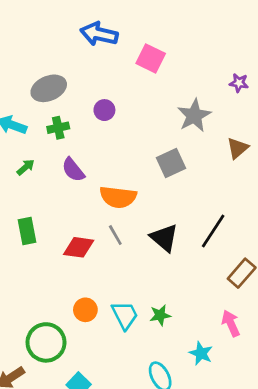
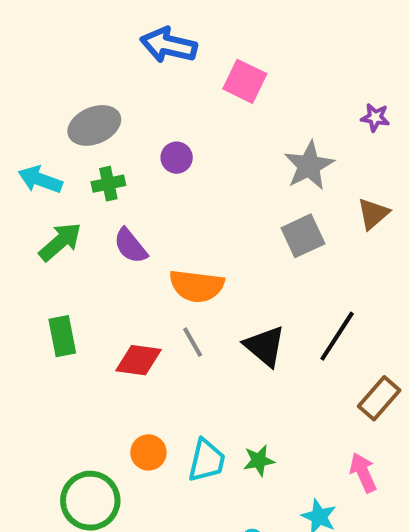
gray square: (171, 163) -> (303, 236), moved
green arrow: (26, 167) -> (60, 242), size x1.6
cyan trapezoid: (125, 315) -> (207, 461), turned 40

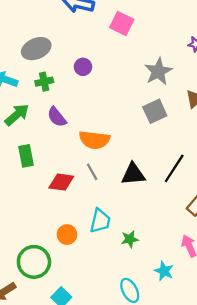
green rectangle: (62, 336) -> (26, 156), moved
black triangle: (265, 346) -> (133, 174), turned -45
cyan trapezoid: (207, 461) -> (100, 221), moved

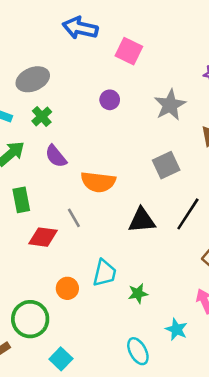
purple circle: (83, 67) -> (110, 100), moved
green cross: (44, 82) -> (42, 116), turned -30
gray square: (155, 111) -> (166, 165), moved
gray line: (92, 172) -> (74, 218), moved
red diamond: (61, 182) -> (43, 237), moved

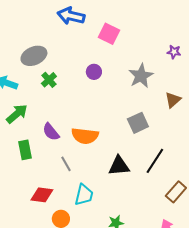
green cross: (42, 116) -> (49, 80), moved
purple semicircle: (56, 156) -> (51, 132), moved
red diamond: (43, 237) -> (42, 195), moved
cyan trapezoid: (105, 273) -> (84, 195), moved

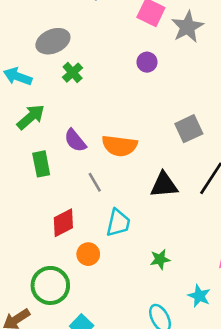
purple circle: (94, 72) -> (147, 62), moved
gray star: (141, 76) -> (187, 27), moved
red diamond: (42, 195) -> (63, 223), turned -35

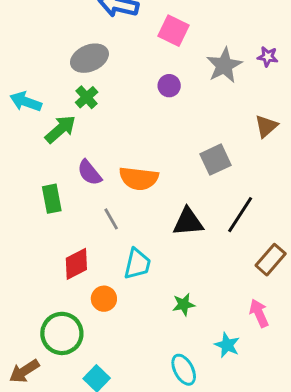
gray star: (187, 27) -> (224, 65), moved
gray ellipse: (53, 41) -> (89, 58), moved
green arrow: (31, 117) -> (60, 129), moved

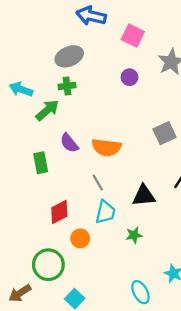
green cross: (87, 97) -> (67, 86), turned 35
gray line: (111, 219) -> (98, 182), moved
black triangle: (188, 222) -> (144, 196), moved
green star: (184, 304) -> (134, 235), moved

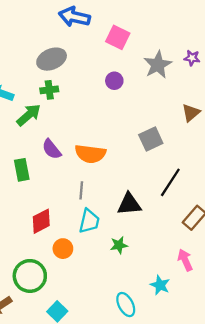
gray line: (98, 182) -> (81, 190), turned 35

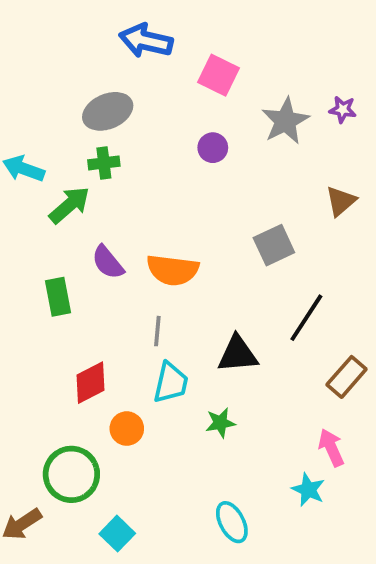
cyan star: (160, 285) -> (308, 490), moved

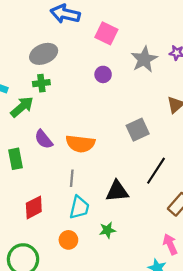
orange circle: (127, 429) -> (68, 240), moved

